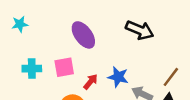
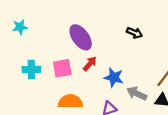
black arrow: (140, 30) -> (134, 33), size x0.6
red arrow: (91, 82) -> (90, 64), moved

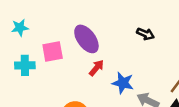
pink square: (62, 68) -> (53, 52), moved
cyan cross: (31, 69) -> (25, 65), moved

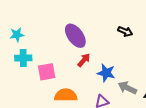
cyan star: (20, 28) -> (17, 35), moved
pink square: (53, 52) -> (47, 72), moved

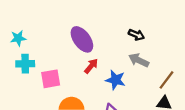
gray arrow: (127, 88) -> (139, 60), moved

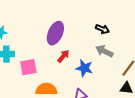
purple ellipse: (82, 39) -> (55, 33), turned 60

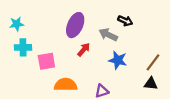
gray arrow: (104, 51) -> (108, 35), moved
blue star: (84, 68) -> (118, 60), moved

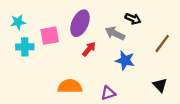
pink square: (46, 61) -> (50, 36), moved
brown line: (153, 62) -> (162, 44), moved
black triangle: (151, 84) -> (160, 85), turned 40

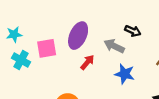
cyan cross: (25, 47) -> (21, 60), turned 30

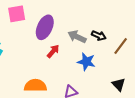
black arrow: (133, 31) -> (99, 36), moved
pink square: (47, 48) -> (17, 14), moved

